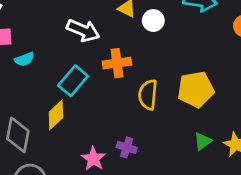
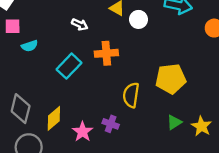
white arrow: (83, 30) -> (80, 25), size x0.6
yellow semicircle: (148, 95) -> (131, 95), moved
yellow diamond: (56, 115) -> (54, 118), moved

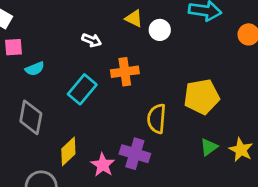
gray diamond: (21, 109) -> (31, 117), moved
purple cross: (111, 124) -> (135, 154), size x1.5

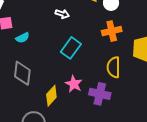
orange cross: (125, 72) -> (112, 31), moved
cyan rectangle: (82, 89) -> (71, 48), moved
pink star: (103, 165) -> (74, 84), moved

